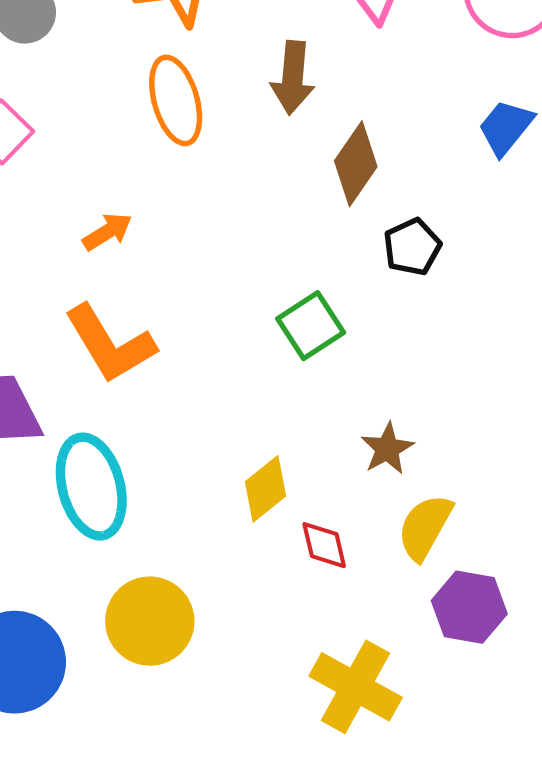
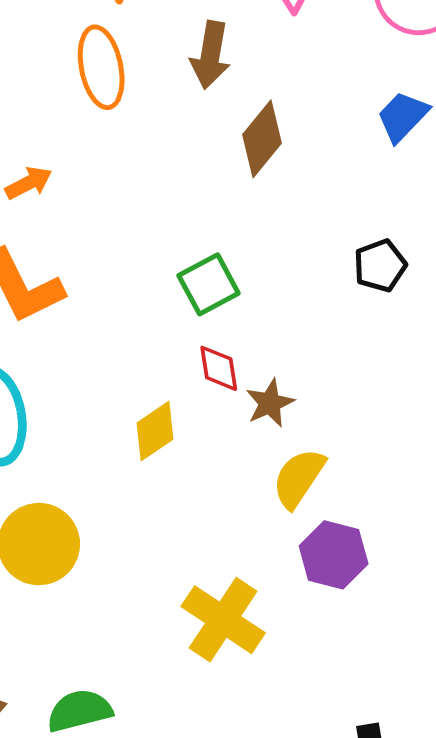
black pentagon: (412, 247) -> (380, 266), moved
red diamond: (324, 545) -> (219, 368), moved

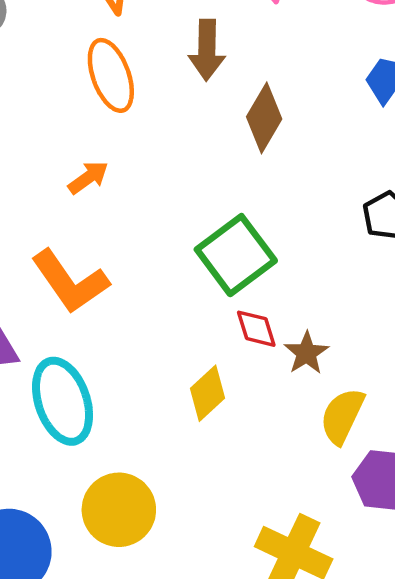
orange arrow: (29, 183) -> (88, 177), moved
green square: (209, 284) -> (236, 255), size x1.4

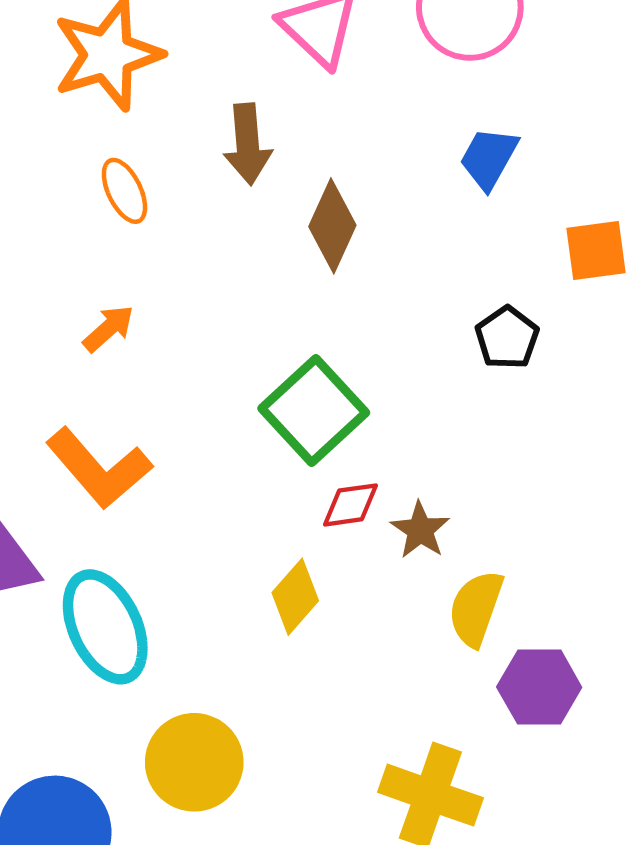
orange ellipse: (111, 75) -> (124, 191), size x0.7
red diamond: (256, 329) -> (351, 505), turned -75

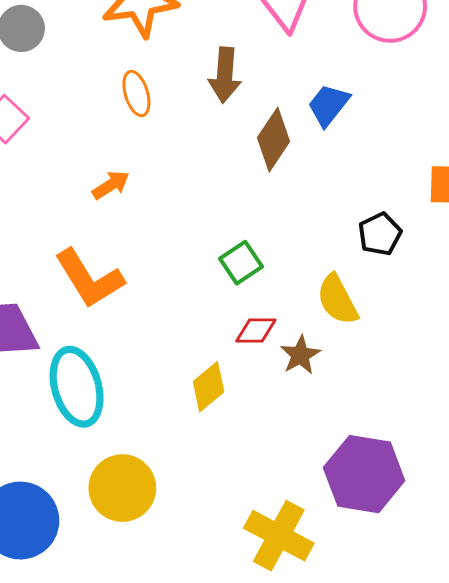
blue trapezoid: (489, 158) -> (328, 105), moved
green square: (314, 411) -> (241, 263), size x0.6
yellow semicircle: (476, 608) -> (337, 300), moved, turned -56
purple hexagon: (539, 687) -> (364, 474), size x1.4

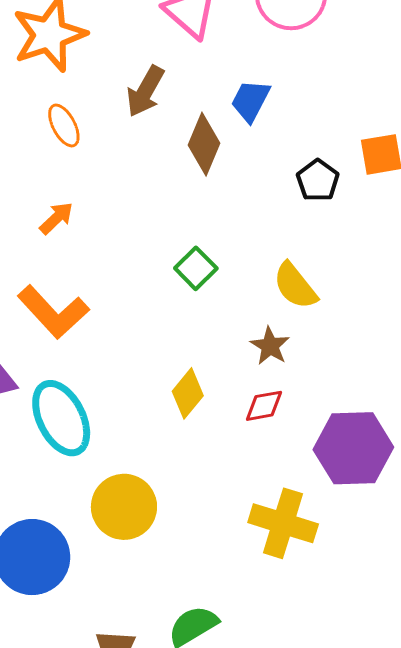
brown arrow: (225, 75) -> (145, 91), turned 36
black pentagon: (380, 234) -> (318, 180), moved
red diamond: (256, 330) -> (264, 406), moved

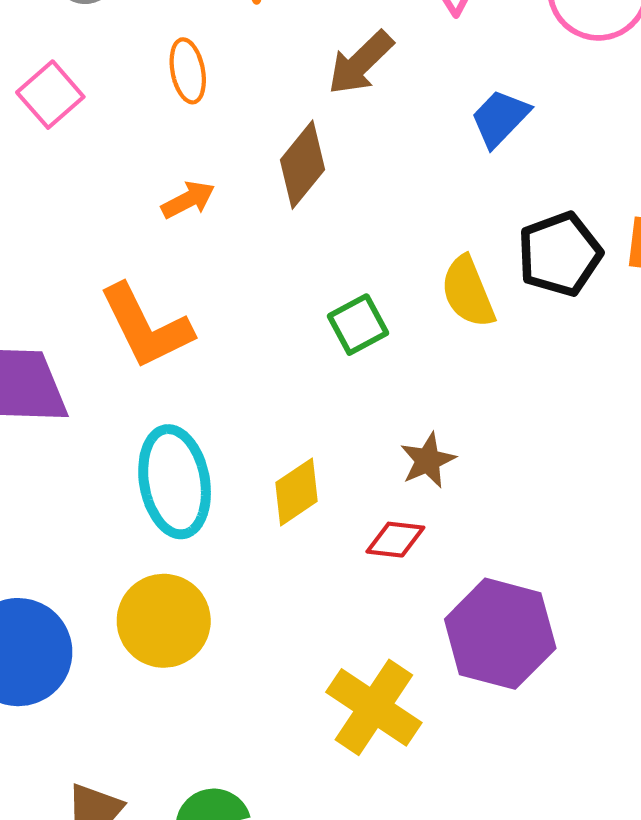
orange ellipse: (64, 125) -> (188, 71), moved
brown diamond: (204, 144) -> (303, 165), moved
black pentagon: (318, 180) -> (560, 254), size x1.4
yellow semicircle: (295, 286) -> (468, 292), moved
cyan ellipse: (61, 418) -> (175, 482), moved

